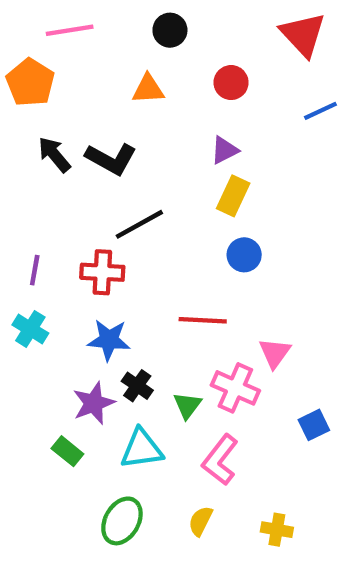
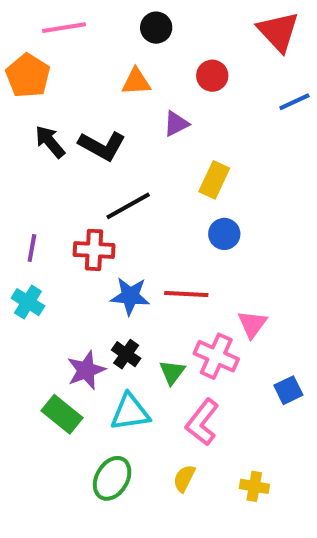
purple triangle: (224, 150) -> (176, 124), moved
blue star: (109, 340) -> (130, 296), moved
green rectangle: (67, 451) -> (62, 414), size x1.4

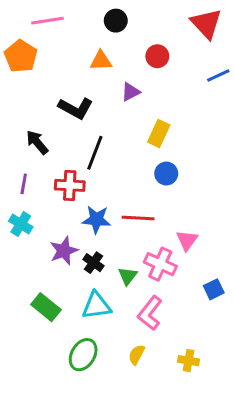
black arrow: (50, 142) -> (37, 142), moved
black line: (128, 206) -> (95, 153), turned -40
purple star: (86, 370) -> (64, 251), moved

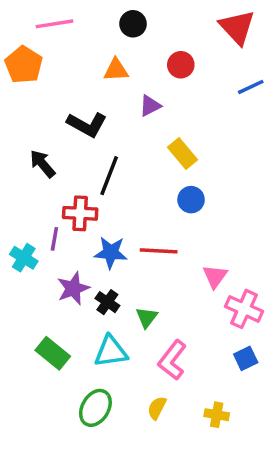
yellow rectangle: (159, 133) -> (183, 154), turned -65
purple line: (24, 184) -> (54, 239), moved
pink cross: (160, 264) -> (244, 309), moved
blue square: (214, 289) -> (246, 358), moved

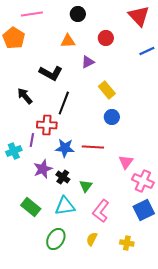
cyan cross: (24, 258) -> (14, 151), turned 35
blue square: (246, 358) -> (144, 210), size x1.5

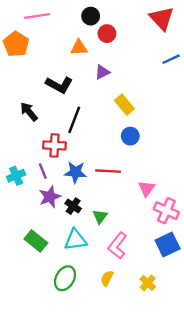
red circle: (106, 38) -> (107, 34), moved
purple line: (32, 140) -> (43, 171), moved, turned -32
yellow cross: (127, 243) -> (148, 283), turned 32

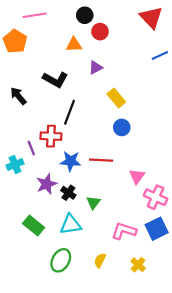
black arrow: (29, 112) -> (18, 96), moved
purple line: (43, 171) -> (31, 148), moved
pink L-shape: (117, 246) -> (124, 231), moved, turned 70

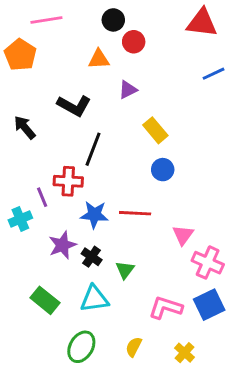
red triangle: (151, 17) -> (202, 23), turned -40

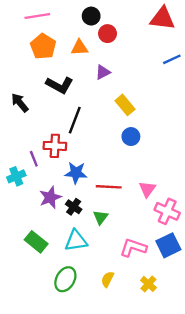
orange pentagon: (20, 55) -> (43, 46), moved
red line: (135, 213) -> (109, 187), moved

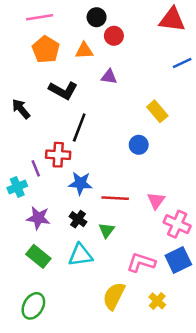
purple triangle: (103, 72) -> (109, 77), turned 35
yellow rectangle: (125, 105) -> (157, 111), moved
purple star: (50, 197) -> (38, 218), moved, turned 30
green ellipse: (65, 279) -> (33, 306), moved
yellow semicircle: (108, 279) -> (114, 296), size x1.6

